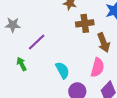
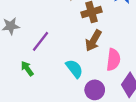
brown arrow: (104, 43) -> (93, 41), moved, turned 60

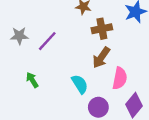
purple line: (41, 41) -> (47, 41), moved

